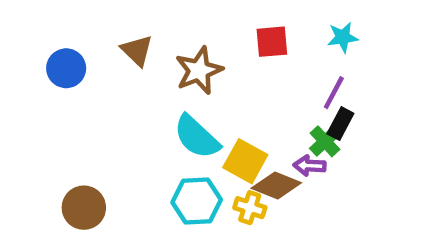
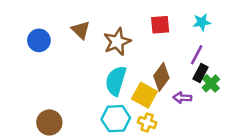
cyan semicircle: (197, 137) -> (116, 81), turned 64
green cross: (325, 141) -> (211, 83), moved
brown diamond: (276, 186) -> (161, 77), moved, turned -76

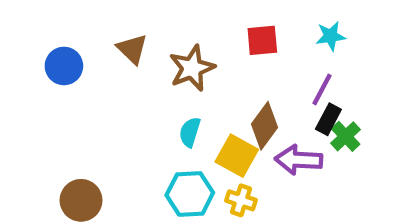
cyan semicircle: (116, 81) -> (190, 132), size x0.6
purple arrow: (182, 98) -> (299, 160), size x1.5

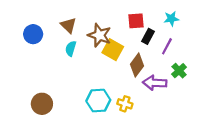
brown star: (192, 68) -> (99, 35), turned -30
black rectangle: (328, 119) -> (148, 36), moved
cyan semicircle: (190, 132) -> (71, 49), moved
yellow square: (237, 156) -> (113, 50), moved

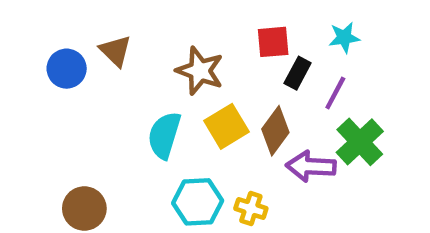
brown triangle: (68, 25) -> (115, 51), moved
cyan semicircle: (71, 49) -> (164, 135), moved, size x1.5
yellow square: (113, 50) -> (226, 126), moved, turned 30
green cross: (179, 71) -> (360, 142), size x1.5

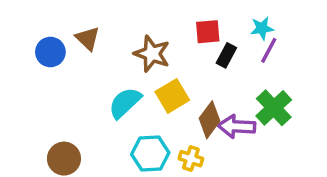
purple line: (335, 93) -> (269, 50), moved
brown diamond: (275, 131) -> (209, 120), moved
cyan semicircle: (164, 135) -> (125, 103), turned 30

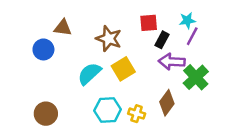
brown triangle: (88, 38) -> (63, 28), turned -36
blue circle: (50, 52) -> (43, 49), moved
brown diamond: (209, 120) -> (167, 103), moved
purple arrow: (237, 126) -> (172, 62), moved

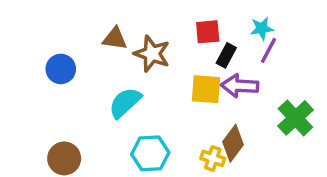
brown triangle: (63, 28) -> (115, 39), moved
yellow square: (123, 69) -> (206, 89), moved, turned 35
green cross: (196, 77) -> (295, 118), moved
yellow cross: (137, 114) -> (213, 158), moved

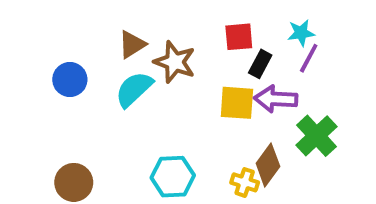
brown triangle: (115, 39) -> (132, 45), turned -40
cyan semicircle: (125, 103) -> (134, 89), moved
green cross: (295, 118) -> (317, 136), moved

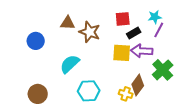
brown triangle: (132, 45) -> (68, 23), turned 35
black rectangle: (260, 64) -> (134, 33), turned 32
cyan semicircle: (134, 89) -> (70, 64), moved

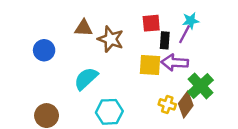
purple line: (159, 30) -> (185, 34), moved
black rectangle: (134, 33) -> (165, 40), turned -56
brown diamond: (138, 85) -> (186, 104), moved
yellow cross: (126, 94) -> (167, 104), moved

